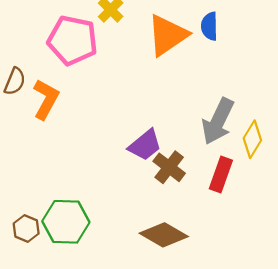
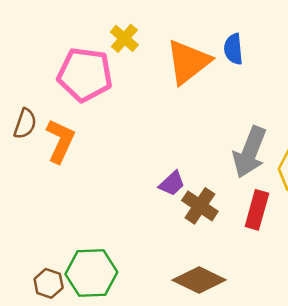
purple trapezoid: (145, 145) -> (172, 184), size x0.7

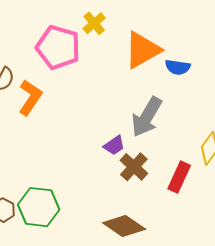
blue semicircle: (233, 49) -> (178, 67), moved, turned -85
gray arrow: (250, 152) -> (147, 117), moved

